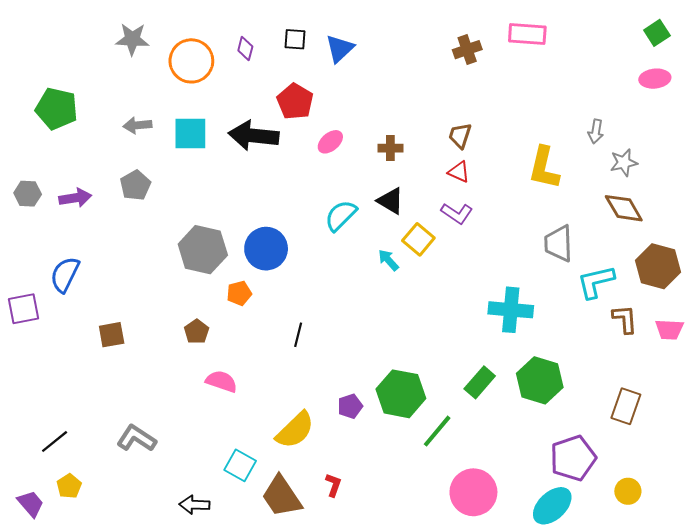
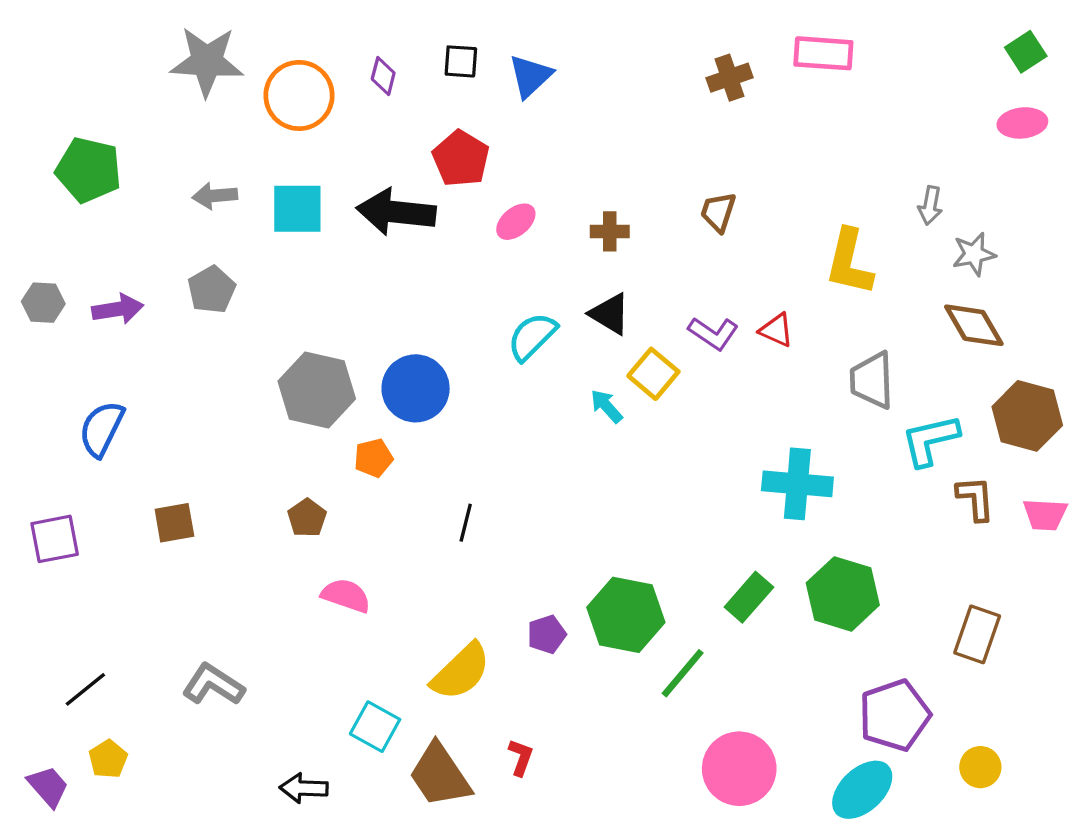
gray star: (132, 39) -> (207, 61), size x1.4
red triangle: (459, 172) -> (776, 330), moved
purple square: (23, 309) -> (55, 539), moved

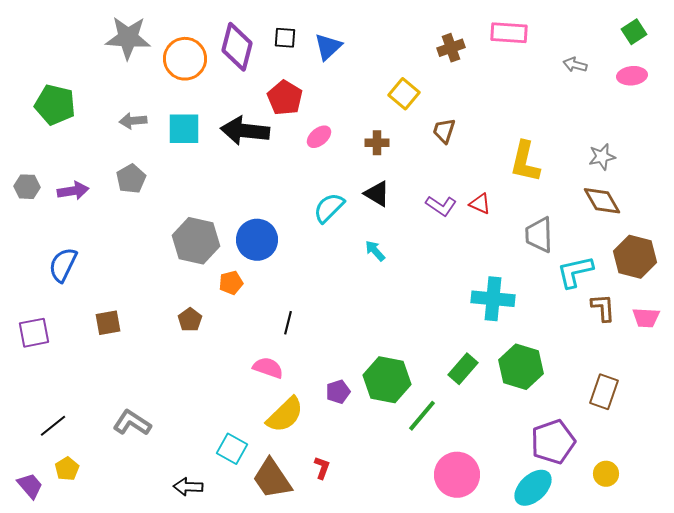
purple diamond: (383, 76) -> (237, 47), size x2.0
gray arrow: (930, 205) -> (575, 65), moved, turned 95
yellow square: (653, 374) -> (404, 94), moved
pink semicircle: (346, 596) -> (268, 368), moved

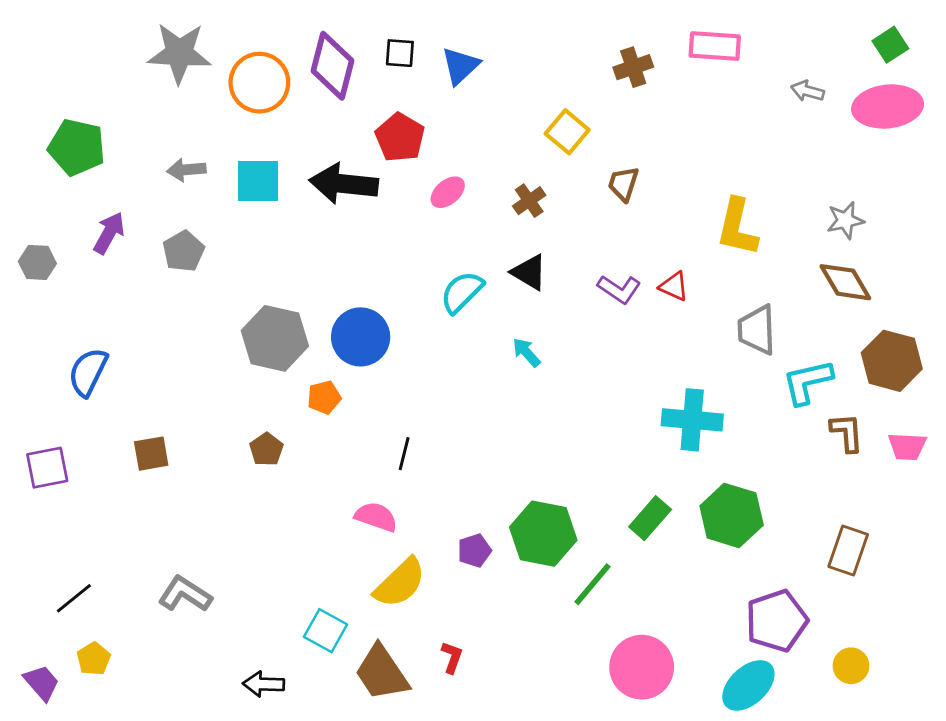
pink ellipse: (632, 76) -> (888, 106), size x1.6
brown cross: (377, 143) -> (529, 201), turned -35
purple arrow: (73, 191) -> (109, 233), moved, turned -52

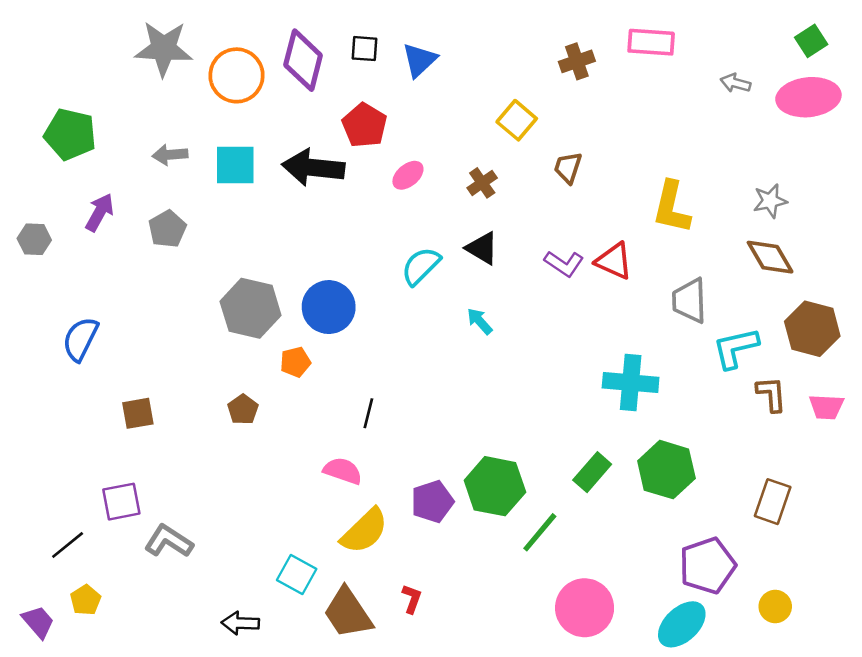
red triangle: (674, 286) -> (614, 261), size x1.4
purple square: (47, 468) -> (121, 502), moved
purple pentagon: (474, 551) -> (432, 502), size x1.4

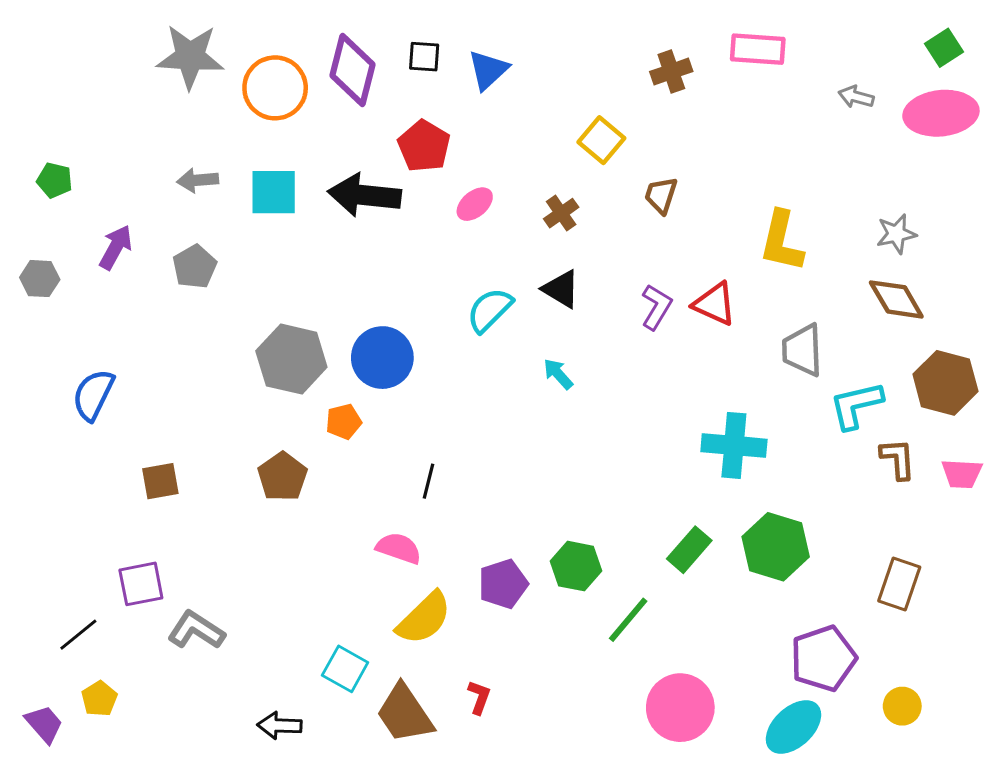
green pentagon: (70, 134) -> (55, 180), moved, size x0.6
purple L-shape: (564, 264) -> (656, 307), turned -93
brown pentagon: (243, 409) -> (283, 477), size x1.4
green hexagon: (495, 486) -> (576, 566), size x0.7

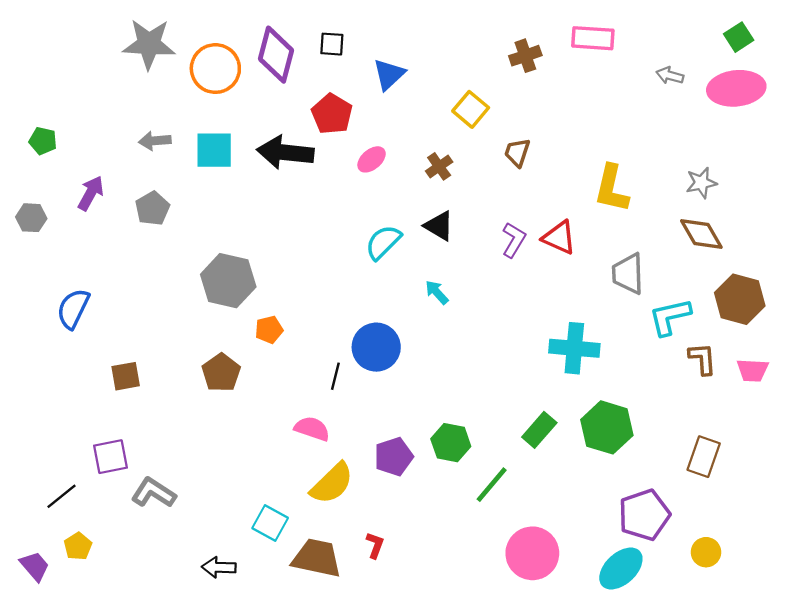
blue triangle: (488, 70) -> (389, 74), moved
blue circle: (382, 358) -> (376, 347), moved
brown trapezoid: (405, 714) -> (317, 558), turned 136

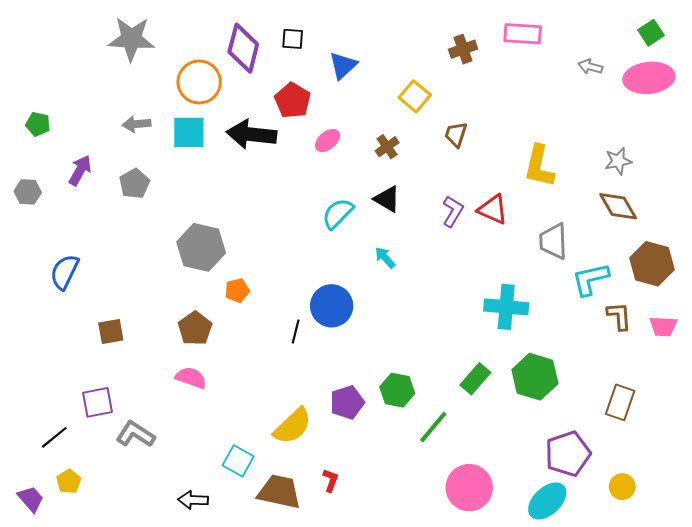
orange circle: (215, 69) -> (199, 82), moved
pink semicircle: (312, 429) -> (191, 378), moved

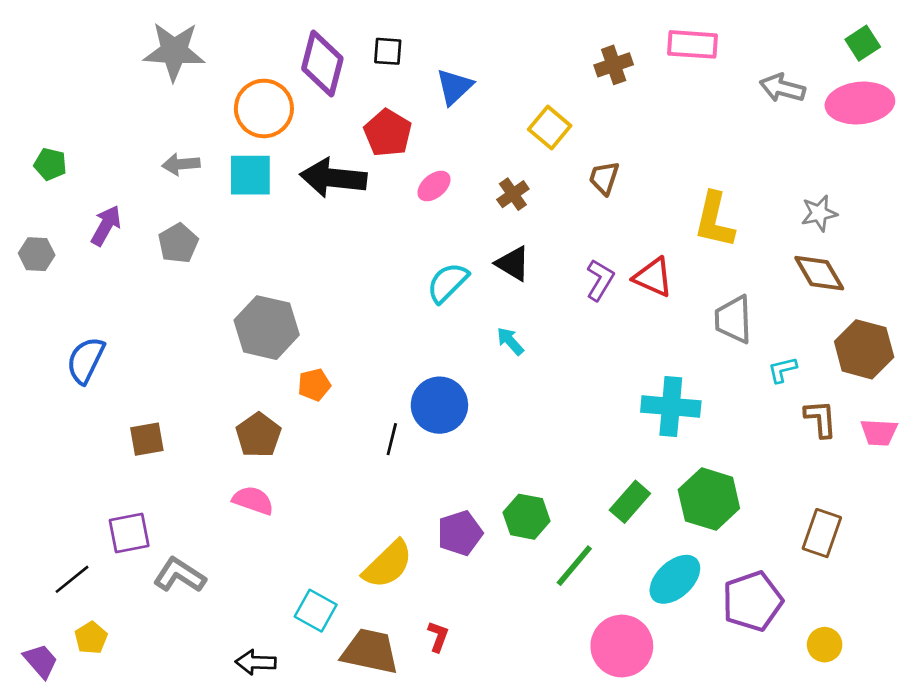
gray arrow: (590, 67) -> (782, 88), size x1.4
cyan L-shape: (590, 279) -> (782, 370), size x0.6
cyan ellipse: (547, 501) -> (675, 579), moved

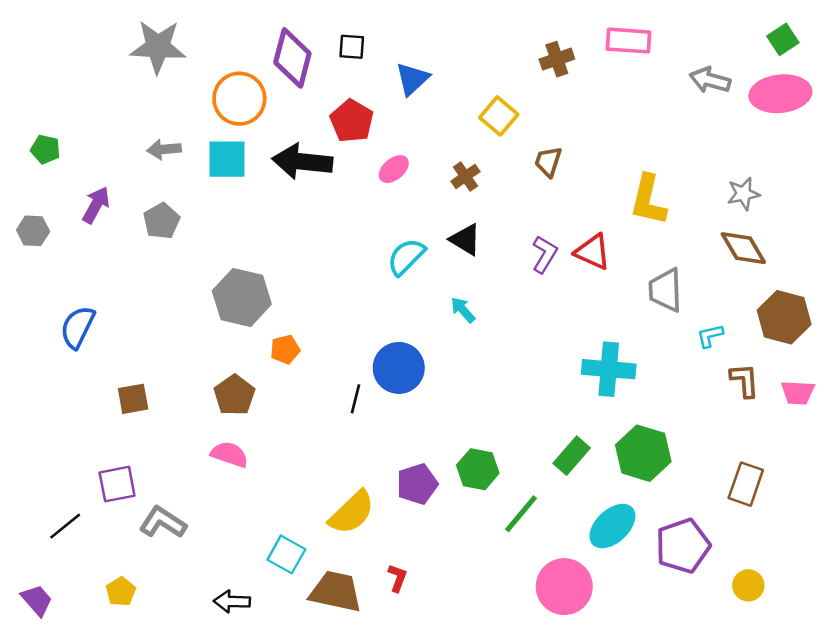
yellow pentagon: (91, 638) -> (121, 592), moved

